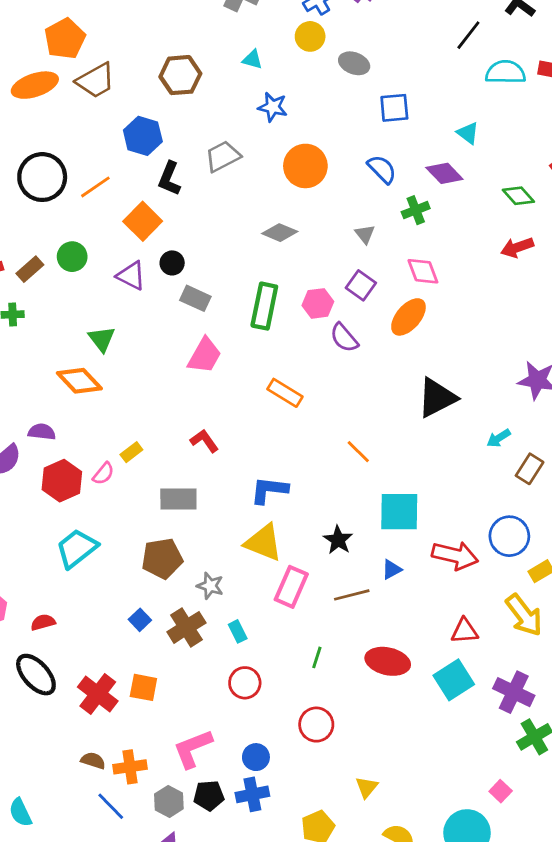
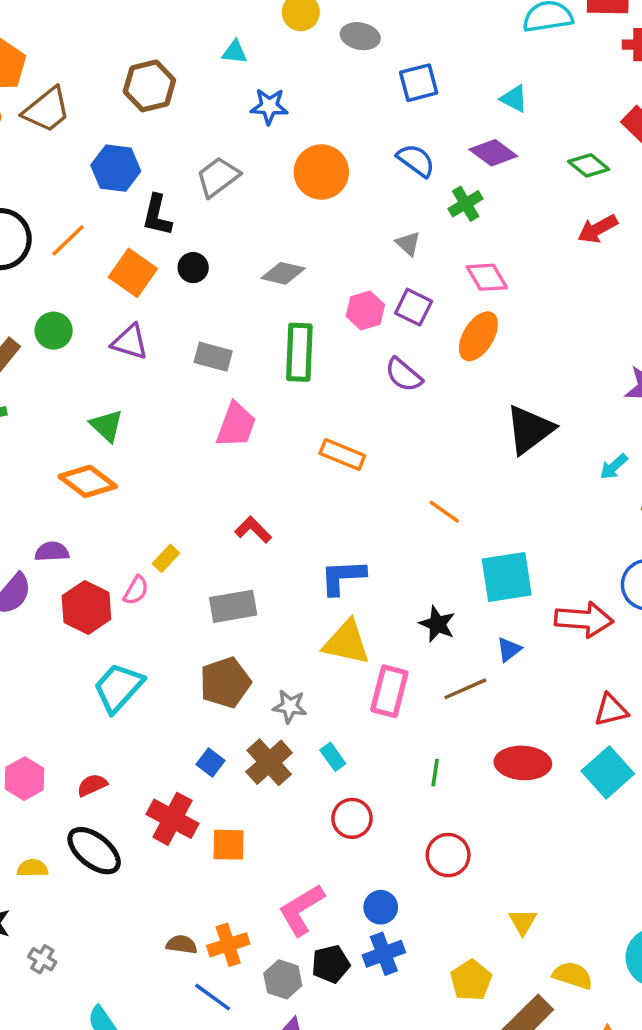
gray diamond: (280, 233) -> (283, 273), moved
black circle: (172, 263) -> (193, 268), moved
pink hexagon: (318, 303) -> (365, 310), moved
red cross: (98, 694) -> (172, 819), moved

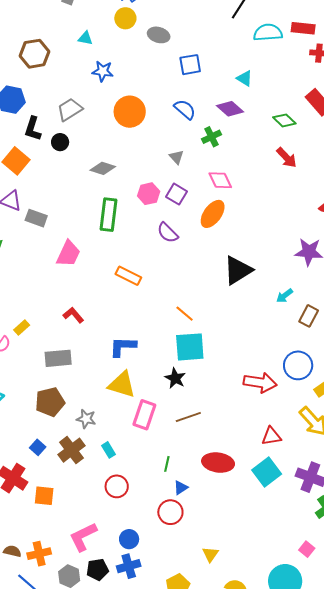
red arrow: (598, 229) -> (287, 158), turned -110
black circle: (193, 268) -> (60, 142), moved
gray rectangle: (213, 357) -> (36, 218), moved
cyan square: (507, 577) -> (190, 347), moved
blue triangle: (509, 649) -> (181, 488), moved

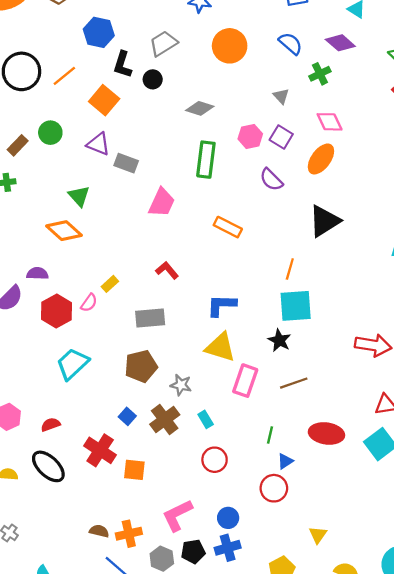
black triangle: (238, 270) -> (324, 221), moved
orange line: (185, 314) -> (290, 269), turned 66

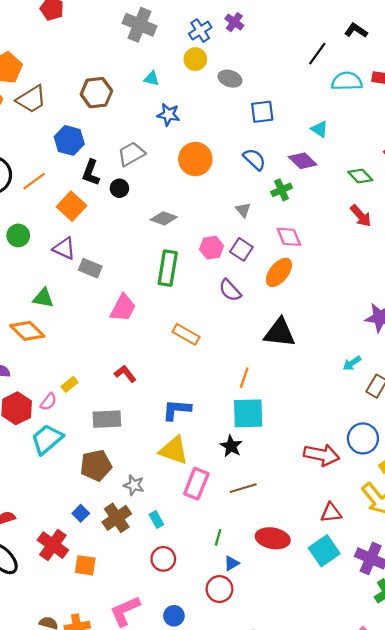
green triangle: (79, 196) -> (43, 298), turned -40
black triangle: (324, 221) -> (280, 333), turned 36
cyan trapezoid: (73, 364) -> (47, 439), moved

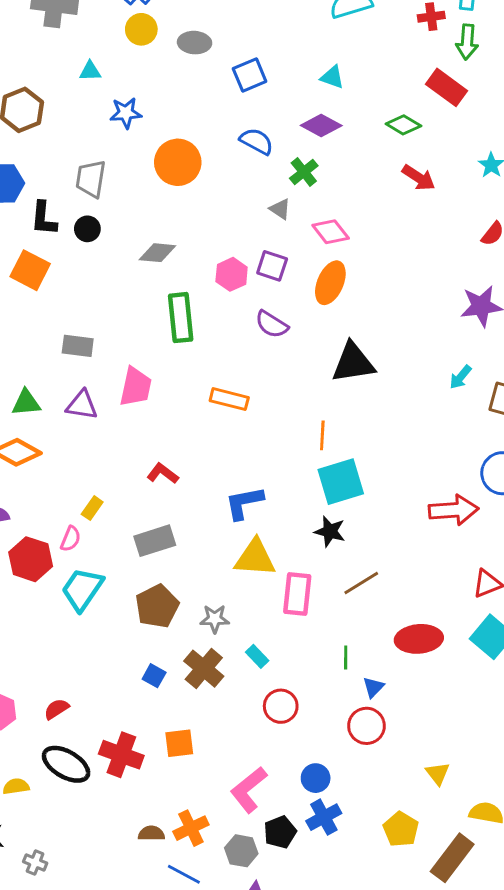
gray trapezoid: (131, 154) -> (91, 179), turned -36
gray triangle: (243, 210) -> (280, 209), moved
purple triangle: (64, 248) -> (82, 405), moved
red cross: (53, 545) -> (121, 755), moved

